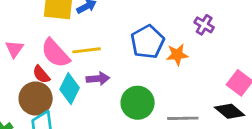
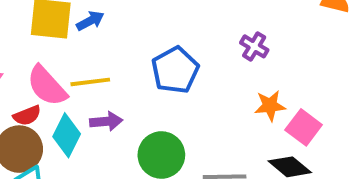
orange star: (177, 55) -> (270, 106), moved
red semicircle: (41, 74) -> (27, 116), turned -72

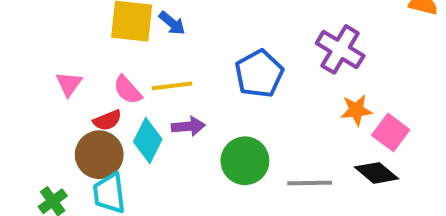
blue arrow: (90, 21) -> (172, 23), turned 68
purple cross: (254, 46) -> (340, 49), size x1.6
pink semicircle: (47, 86) -> (128, 90), size x0.7

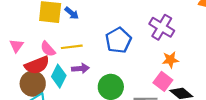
red semicircle: (107, 120) -> (37, 65), size x1.6
pink square: (391, 132) -> (163, 81), moved

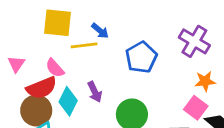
blue arrow: (72, 13) -> (100, 31), moved
yellow line: (72, 47) -> (84, 45), moved
purple arrow: (80, 68) -> (95, 92), turned 70

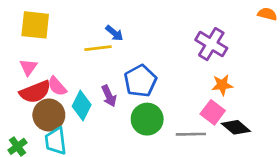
yellow square: (57, 23) -> (35, 25), moved
blue pentagon: (141, 57) -> (140, 81), moved
pink semicircle: (55, 68) -> (57, 86), moved
red semicircle: (42, 88) -> (35, 92), moved

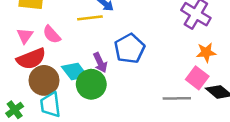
pink semicircle: (57, 86) -> (52, 34), moved
cyan diamond: (82, 105) -> (75, 72), turned -64
green circle: (147, 119) -> (91, 84), moved

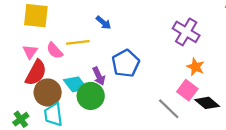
yellow line: (90, 18) -> (78, 42), moved
orange star: (206, 52) -> (195, 67), turned 30
red semicircle: (31, 59) -> (36, 73), turned -40
gray line: (177, 98) -> (169, 109), turned 45

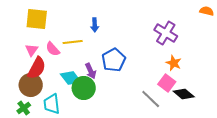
blue arrow: (103, 23) -> (95, 25), turned 48
brown circle: (48, 92) -> (31, 85), moved

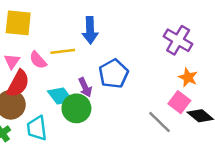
blue arrow: (95, 25) -> (90, 30), size x1.5

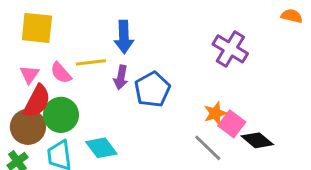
orange star: (188, 77) -> (215, 113), moved, turned 30
purple arrow: (85, 87) -> (121, 77), moved, turned 36
cyan diamond: (60, 96) -> (101, 148), moved
green circle: (76, 108) -> (61, 115), moved

